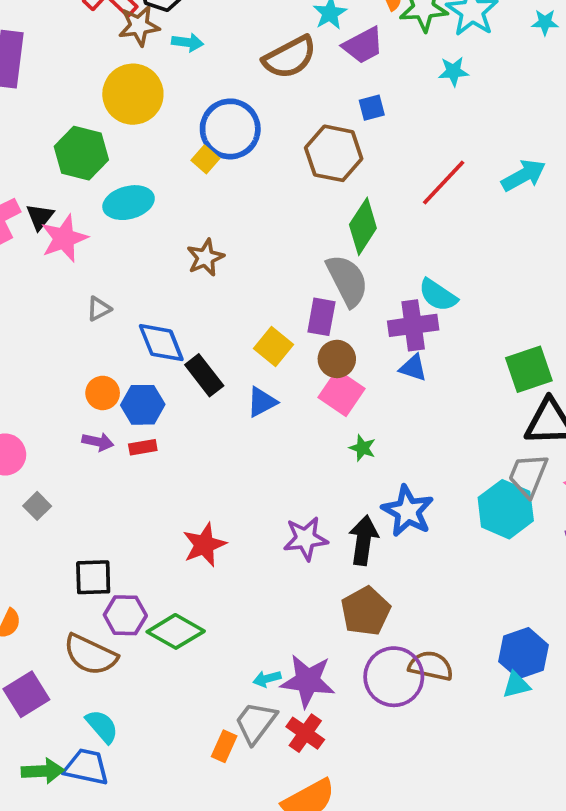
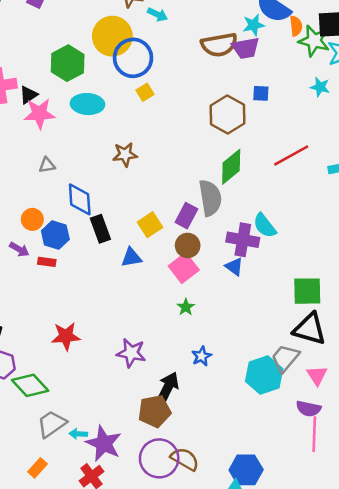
purple trapezoid: (363, 45) -> (246, 48), moved
blue circle: (230, 129) -> (133, 58), moved
blue star: (408, 511) -> (202, 356), size x0.6
black arrow: (364, 540) -> (168, 388), moved
gray trapezoid: (256, 723) -> (52, 424), moved

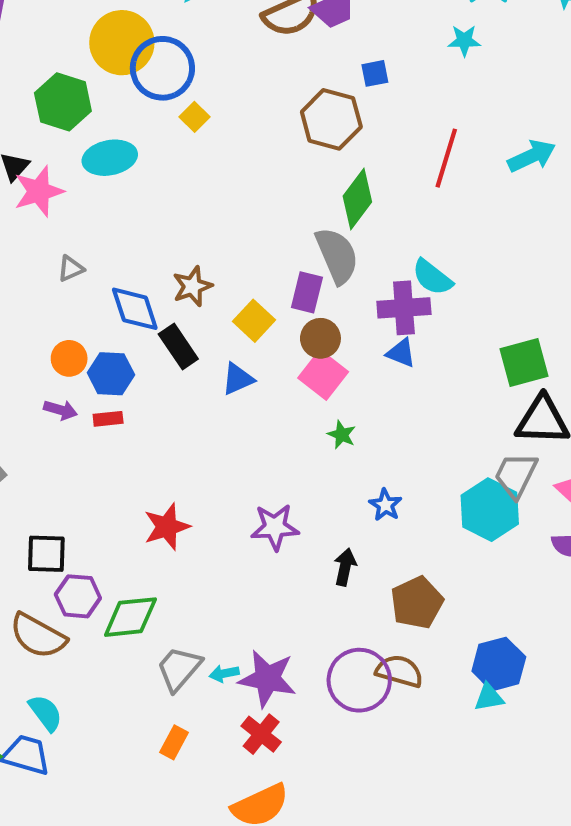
brown star: (125, 154) -> (192, 286), moved
red line: (291, 155) -> (446, 158), turned -30
green diamond: (30, 385) -> (130, 617), turned -39
black arrow: (168, 388) -> (345, 567), size x0.7
brown pentagon: (155, 411) -> (417, 603), moved

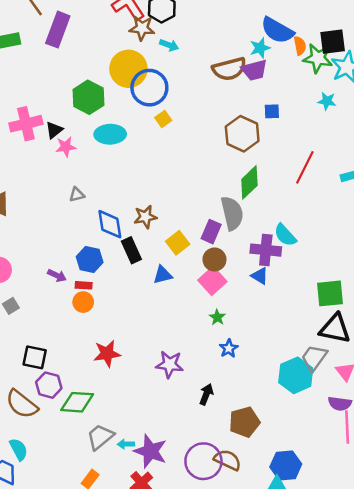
pink star: (39, 191) -> (66, 147), size x0.7
orange circle: (69, 358) -> (83, 302), moved
blue star: (385, 505) -> (229, 348), moved

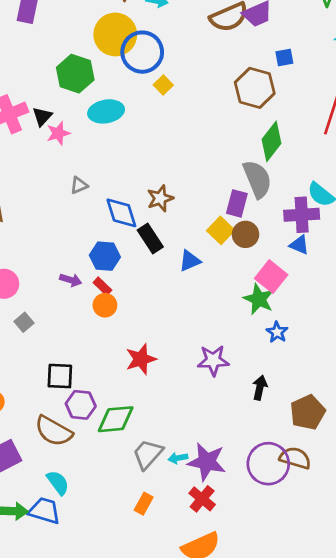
yellow square: (178, 243) -> (221, 230), moved
pink square: (212, 281) -> (271, 277), moved
red rectangle: (84, 285) -> (102, 286), turned 49
green star: (217, 317) -> (259, 299), size x1.6

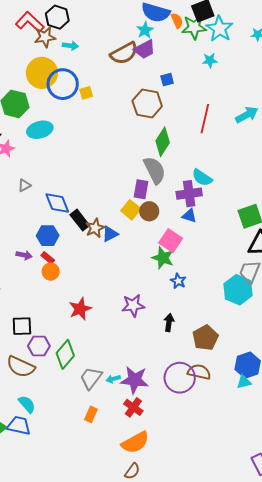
yellow square: (163, 85) -> (86, 93), moved, turned 32
brown star: (160, 198) -> (95, 228), moved
green diamond: (116, 419) -> (65, 354), turned -40

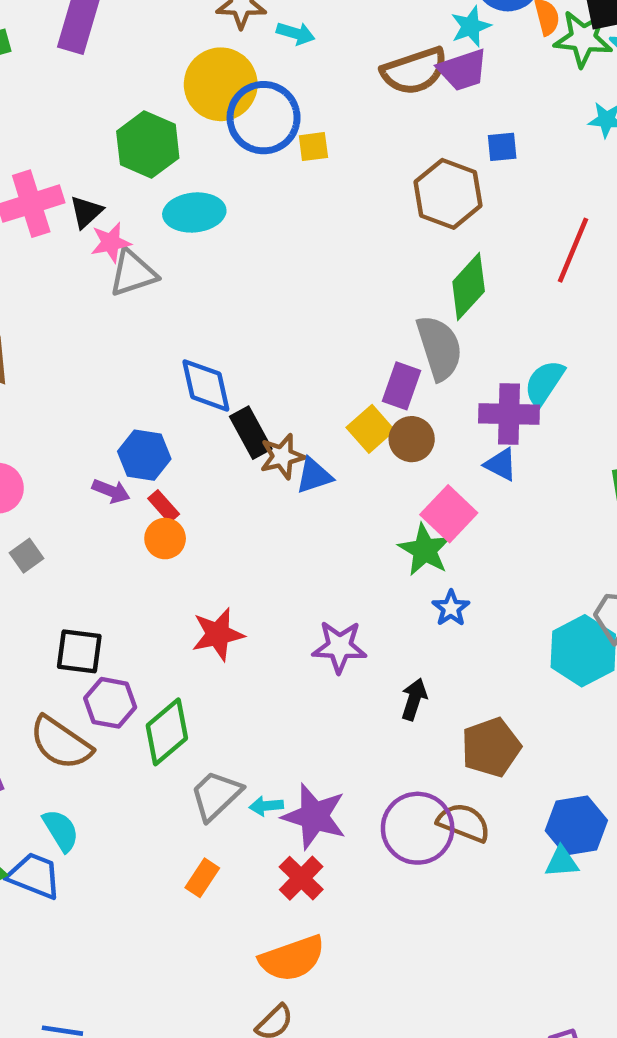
cyan semicircle: (202, 178) -> (544, 383), turned 80
gray triangle: (24, 185) -> (133, 273), moved, size x1.6
blue hexagon: (48, 236) -> (144, 455), moved

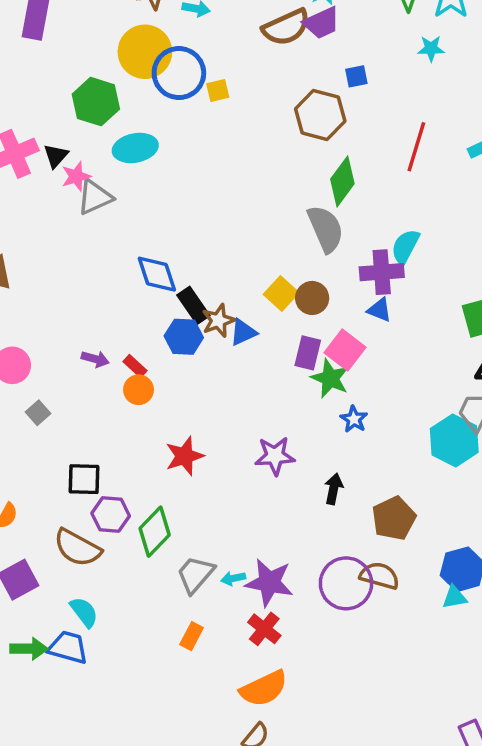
purple rectangle: (402, 386) -> (308, 353), moved
blue hexagon: (144, 455) -> (184, 337), moved

